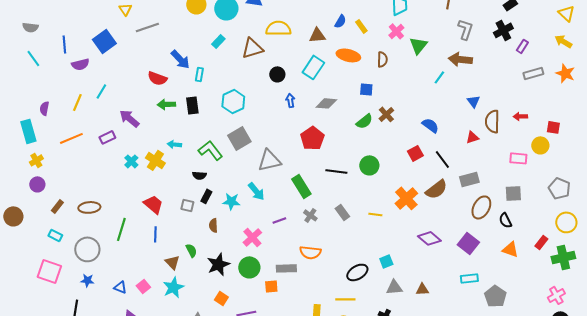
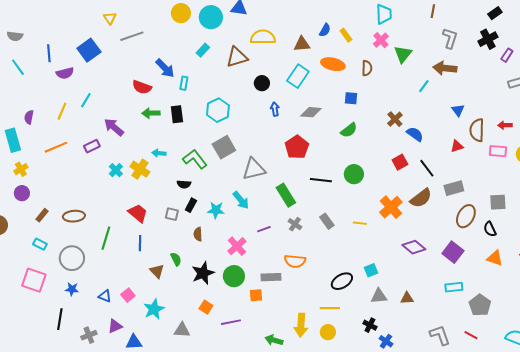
brown cross: (386, 114) -> (395, 119), moved
pink rectangle: (518, 158) -> (498, 151), moved
cyan star: (173, 287) -> (154, 309), moved

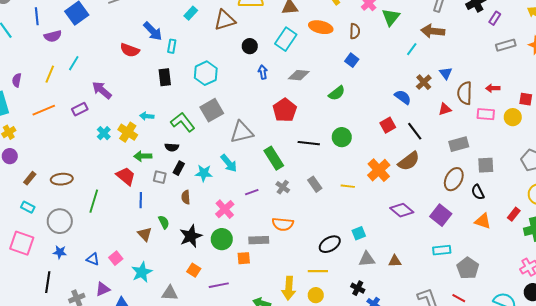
blue square: (351, 98) -> (352, 60), moved, turned 32
green arrow: (151, 113) -> (143, 156), moved
brown cross: (395, 119) -> (424, 82), moved
gray rectangle: (454, 188) -> (459, 144), moved
blue line: (140, 243) -> (141, 200), moved

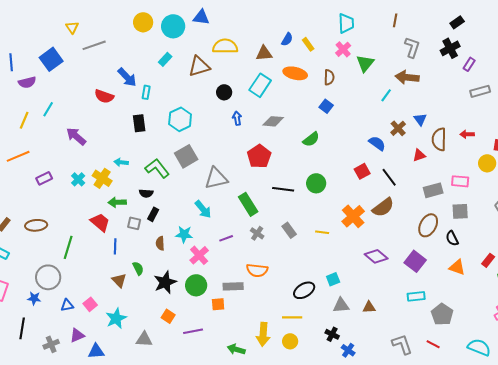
purple rectangle: (80, 109) -> (44, 178), moved
pink rectangle: (486, 114) -> (460, 181), moved
cyan star: (204, 173) -> (184, 234), moved
gray circle: (60, 221) -> (48, 277), moved
blue triangle: (93, 259) -> (67, 305), turned -32

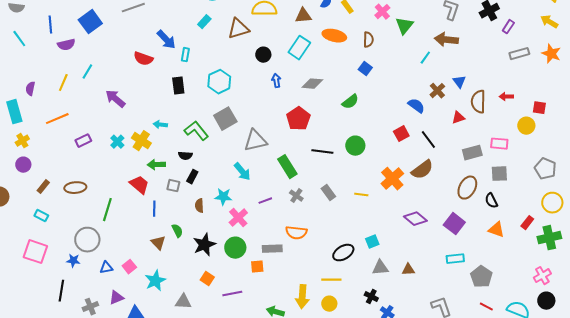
red line: (433, 344) -> (486, 307), moved

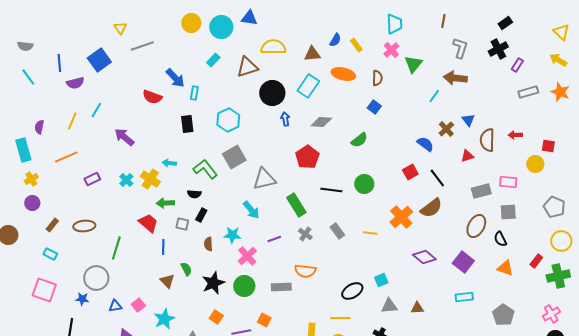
black circle: (263, 55) -> (272, 93), size x1.6
orange square: (257, 267) -> (264, 320), moved, turned 32
gray pentagon: (481, 277) -> (503, 315), moved

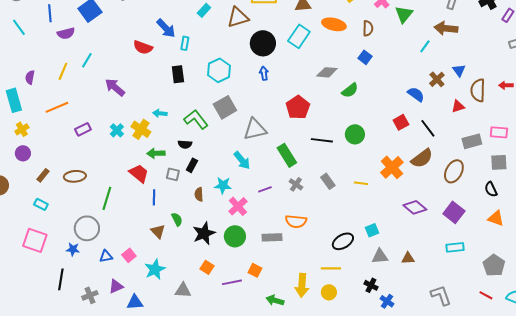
blue arrow: (285, 119) -> (264, 73), moved
gray diamond: (321, 122) -> (327, 72), moved
brown ellipse: (476, 226) -> (454, 171), moved

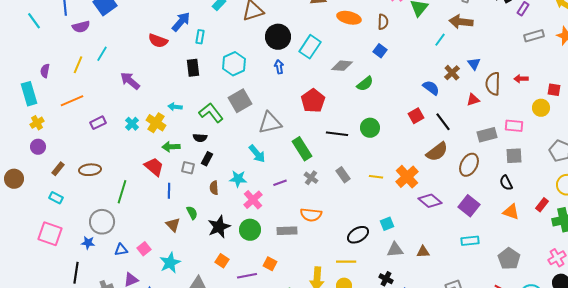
blue arrow: (166, 28) -> (181, 22), turned -95
cyan rectangle: (299, 36) -> (310, 47), moved
orange cross: (392, 167) -> (407, 177), moved

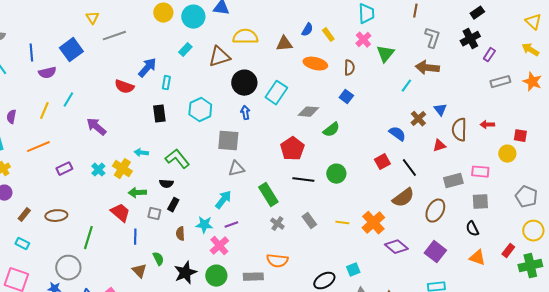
gray square: (240, 101) -> (228, 141), moved, turned 35
red pentagon: (313, 101) -> (292, 149), moved
gray triangle: (270, 123) -> (236, 169), size x0.7
cyan arrow: (257, 154) -> (223, 200), turned -102
purple line: (280, 183) -> (231, 225), moved

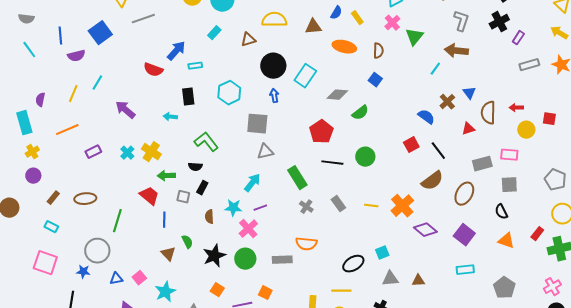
brown triangle: (219, 57) -> (248, 40), size x0.7
cyan rectangle: (166, 83) -> (195, 66), turned 72
cyan arrow: (141, 153) -> (170, 117), moved
yellow circle: (507, 154) -> (526, 130), moved

